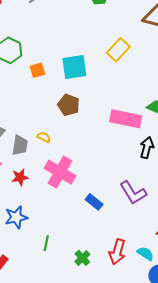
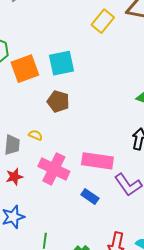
yellow rectangle: (118, 50) -> (103, 21), moved
orange square: (37, 70) -> (25, 69), size x1.8
pink rectangle: (126, 119) -> (97, 161), moved

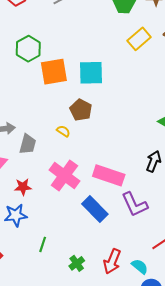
yellow semicircle: (35, 135) -> (63, 131), moved
red star: (14, 177) -> (23, 187), moved
blue rectangle: (90, 196) -> (95, 209), size x1.5

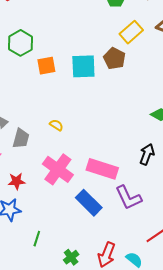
orange square: (54, 72) -> (46, 66), size x0.7
brown pentagon: (81, 110) -> (114, 59), moved

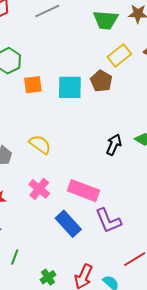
yellow semicircle: (56, 125) -> (40, 144), size x1.6
black arrow: (147, 154) -> (114, 145), moved
pink cross: (58, 169) -> (39, 189), size x0.7

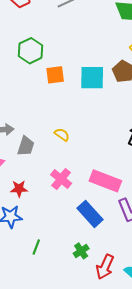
yellow semicircle: (40, 144) -> (62, 135), size x0.7
green cross: (48, 277) -> (81, 251), moved

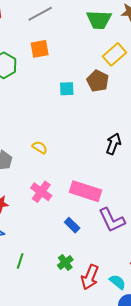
orange square: (55, 75) -> (40, 49), moved
cyan square: (92, 78) -> (67, 89), size x0.6
blue rectangle: (90, 214) -> (72, 225), size x0.6

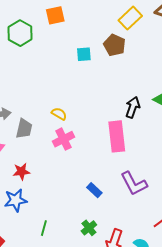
pink rectangle: (85, 191) -> (117, 136), moved, turned 68
pink cross: (41, 192) -> (64, 139), moved, turned 30

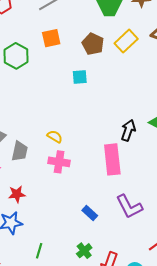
brown pentagon: (115, 45) -> (93, 44), moved
pink cross: (64, 139) -> (59, 162), turned 35

